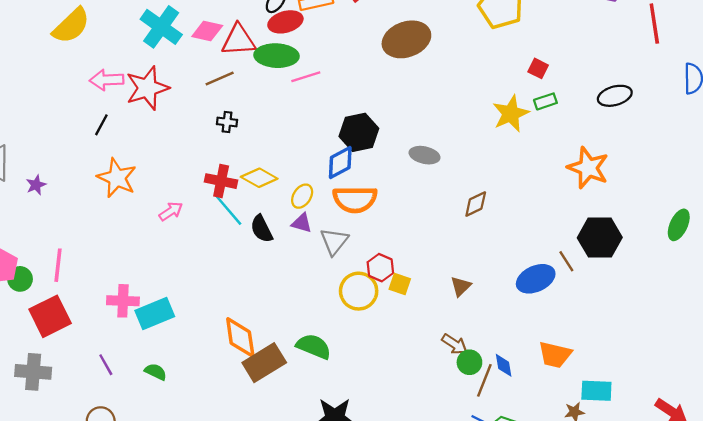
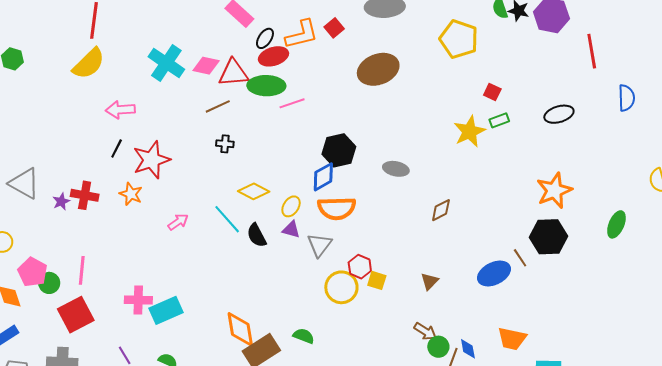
red star: (147, 88) -> (151, 160), moved
orange star: (588, 168) -> (554, 191), moved, turned 30
orange star: (117, 178) -> (131, 194), size x0.7
red cross: (221, 181) -> (85, 195), moved
green semicircle: (314, 346) -> (304, 336), size x0.7

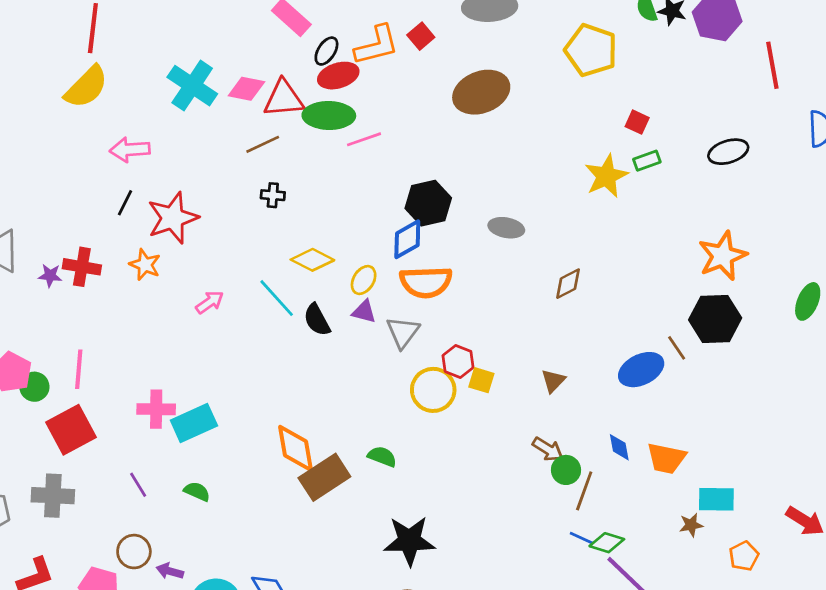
purple star: (61, 202) -> (50, 276), turned 30
blue diamond: (468, 349) -> (619, 447), moved

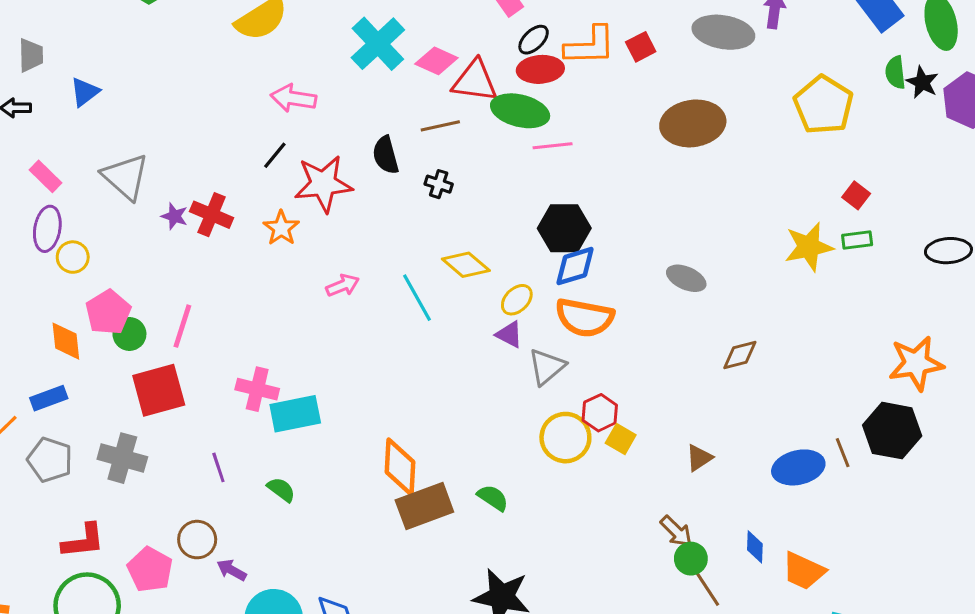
black hexagon: (428, 203) -> (564, 228), moved
black semicircle: (317, 320) -> (386, 155), moved
brown line: (584, 491) -> (706, 586), turned -66

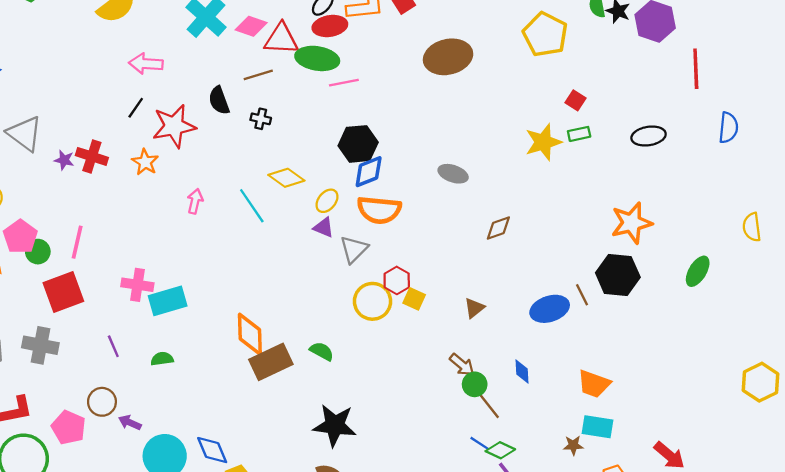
pink arrow: (343, 285) -> (195, 201), turned -50
green semicircle: (281, 490) -> (162, 359), turned -40
orange trapezoid: (804, 571) -> (594, 384), moved

